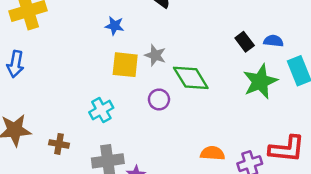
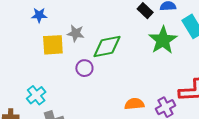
green diamond: (191, 78) -> (107, 47), turned -60
cyan cross: (101, 110) -> (36, 95), moved

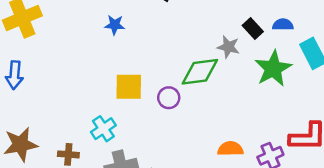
gray star: (76, 33) -> (228, 47), moved
yellow square: (53, 45) -> (129, 87), moved

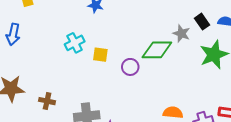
yellow square: (129, 87) -> (100, 55), size x0.7
cyan cross: (103, 129) -> (75, 43), moved

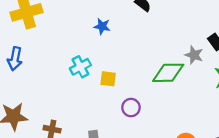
purple circle: (130, 67) -> (131, 108), moved

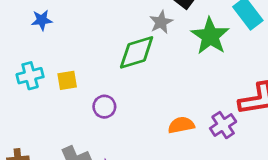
gray star: (194, 55) -> (161, 22), turned -30
cyan cross: (80, 67) -> (30, 76), turned 30

